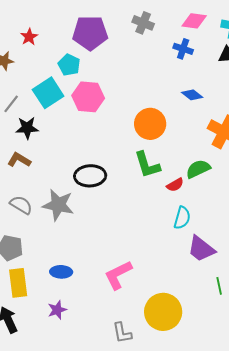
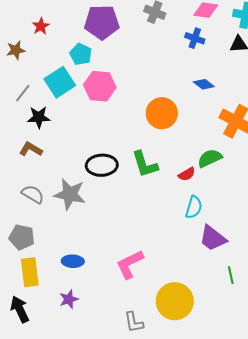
green L-shape: (147, 165) -> (145, 164), moved

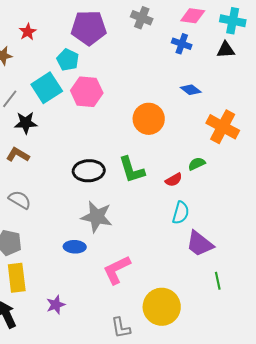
green semicircle: (210, 158) -> (197, 164), size x0.7
gray star: (70, 194) -> (97, 217), moved
blue ellipse: (73, 261) -> (75, 247), moved

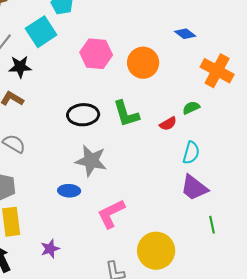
pink hexagon: (87, 92) -> (96, 54), moved
cyan semicircle: (181, 213) -> (191, 153), moved

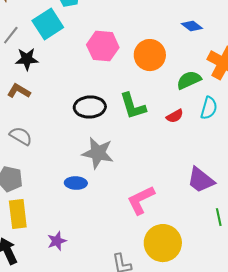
green semicircle: (191, 108) -> (189, 80), moved, size x1.4
cyan semicircle: (191, 153) -> (209, 108), moved
pink L-shape: (111, 214) -> (141, 200), moved

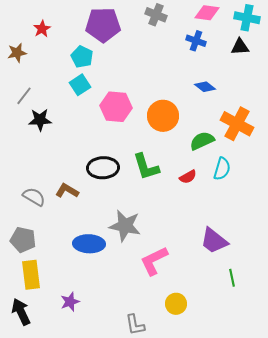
cyan square: (48, 24) -> (80, 85), moved, size x0.7
brown L-shape: (19, 91) -> (67, 191), moved
gray star: (98, 153) -> (125, 226), moved
blue ellipse: (76, 183) -> (89, 244), size x1.4
yellow circle: (163, 243) -> (176, 304), size x0.6

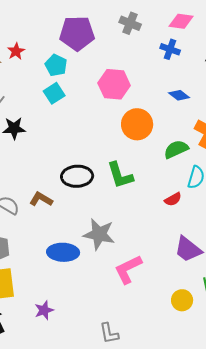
red star: (42, 29) -> (16, 51), moved
pink hexagon: (116, 107) -> (114, 84), moved
red semicircle: (188, 177) -> (173, 199), moved
yellow circle: (176, 304) -> (182, 300), moved

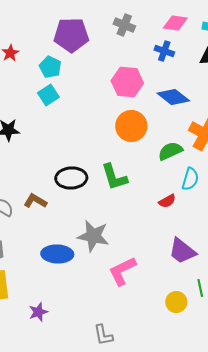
pink hexagon: (114, 84) -> (127, 82), moved
blue diamond: (179, 95) -> (173, 97), size x1.5

